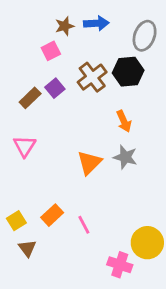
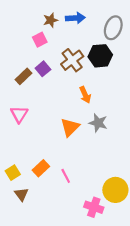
orange arrow: (124, 121) -> (85, 95), moved

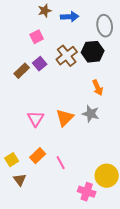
brown star: (51, 20) -> (45, 11), moved
gray ellipse: (113, 28) -> (105, 26), turned -30
orange arrow: (85, 95) -> (98, 88), moved
pink triangle: (19, 114) -> (36, 119), moved

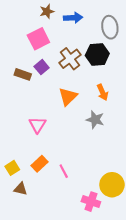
pink square: (37, 37) -> (38, 39), size x1.5
brown rectangle: (22, 71) -> (23, 74), turned 63
orange triangle: (65, 118) -> (68, 97), moved
brown triangle: (20, 180) -> (21, 189), turned -40

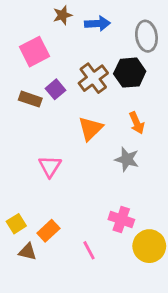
pink square: (38, 39) -> (34, 52), moved
orange rectangle: (40, 164) -> (48, 231), moved
pink line: (64, 171) -> (89, 250), moved
pink cross: (91, 202) -> (121, 219), moved

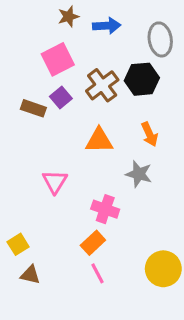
pink square: (34, 52) -> (58, 59), moved
orange triangle: (90, 129) -> (99, 140), turned 44
pink cross: (121, 219) -> (105, 209), moved
orange rectangle: (48, 231) -> (93, 243), moved

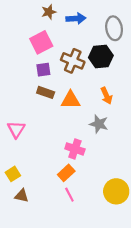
brown cross: (102, 85) -> (73, 61), turned -30
purple square: (61, 98) -> (43, 70), turned 32
brown rectangle: (33, 108) -> (46, 92), moved
pink triangle: (55, 182) -> (16, 129), moved

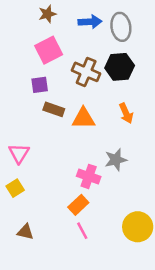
brown star: (49, 12) -> (47, 14), moved
gray ellipse: (114, 28) -> (121, 27), moved
purple square: (43, 70) -> (40, 85), moved
gray star: (99, 124) -> (116, 160), moved, turned -30
yellow square: (13, 174) -> (15, 188), moved

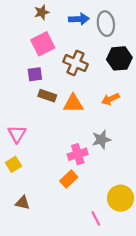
black hexagon: (120, 67) -> (119, 58), moved
orange arrow: (126, 113) -> (110, 99), turned 90
pink cross: (89, 176) -> (78, 154), turned -36
pink line: (82, 231) -> (96, 218), moved

